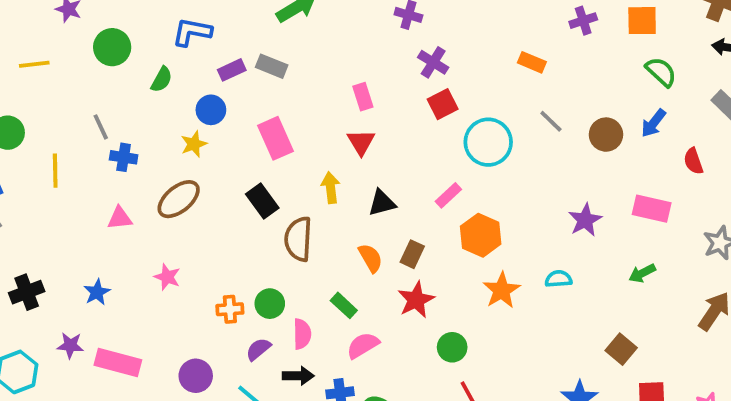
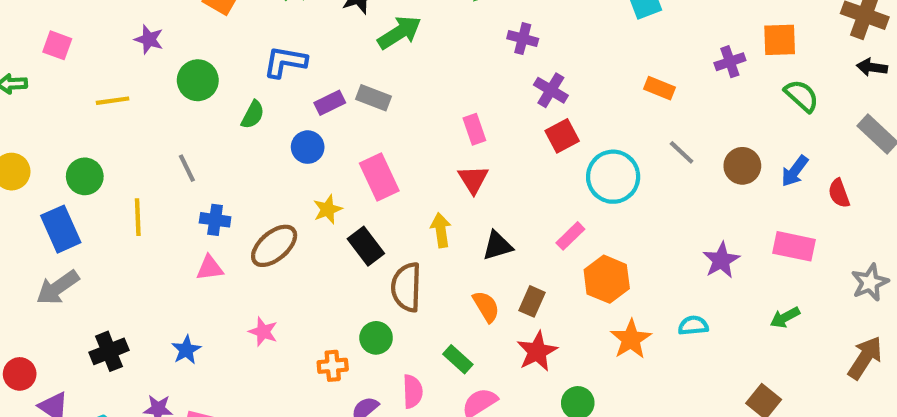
purple cross: (583, 21) -> (730, 62), moved
blue arrow: (653, 123) -> (795, 171), moved
yellow star: (194, 144) -> (328, 209), moved
blue cross: (124, 157) -> (215, 220), moved
green circle: (270, 304) -> (376, 338), moved

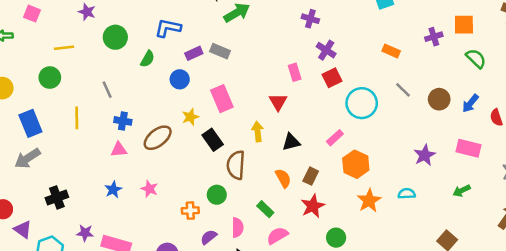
pink rectangle: (474, 129) -> (295, 72), moved
green circle: (85, 176) -> (50, 78), moved
blue star: (186, 350) -> (113, 190), moved

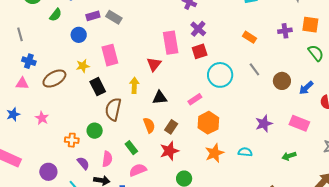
pink rectangle: (295, 72) -> (171, 43), size x1.6
purple semicircle: (209, 237) -> (83, 163), turned 80

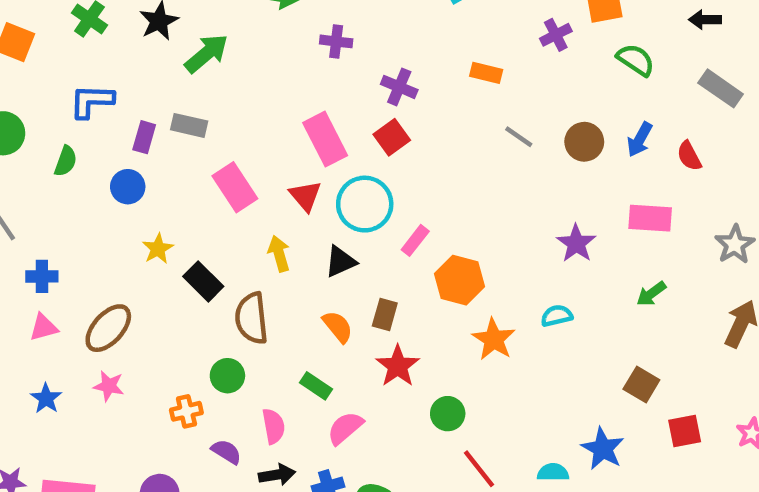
purple rectangle: (93, 16) -> (144, 137), turned -40
purple cross: (198, 29) -> (399, 87), moved
pink rectangle: (110, 55) -> (235, 187), moved
cyan circle: (220, 75) -> (365, 204), moved
brown ellipse: (54, 79) -> (108, 328), moved

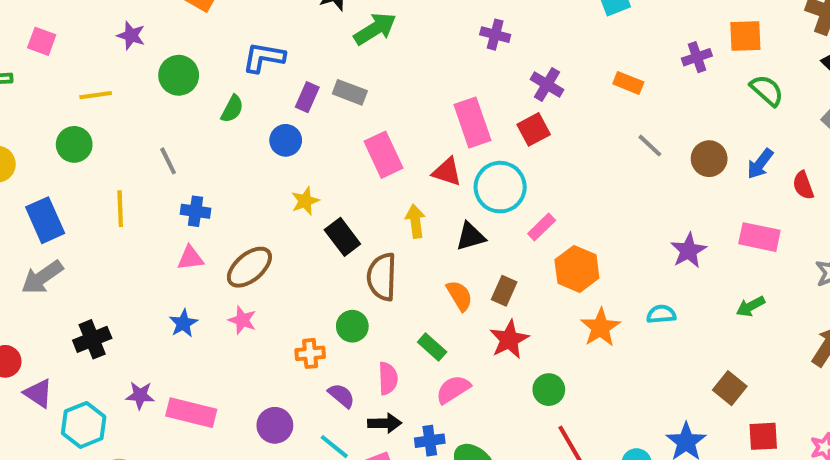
red triangle: (305, 196) -> (447, 172), turned -40

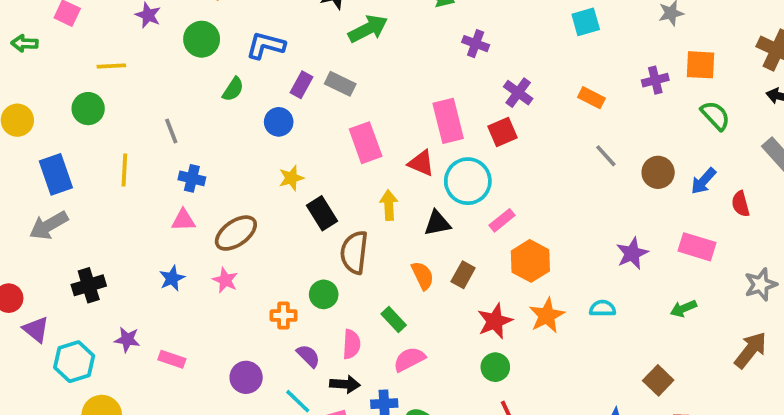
green circle: (179, 75) -> (202, 39), moved
red star: (509, 339) -> (495, 321), moved
pink rectangle: (191, 413) -> (172, 359), size x0.6

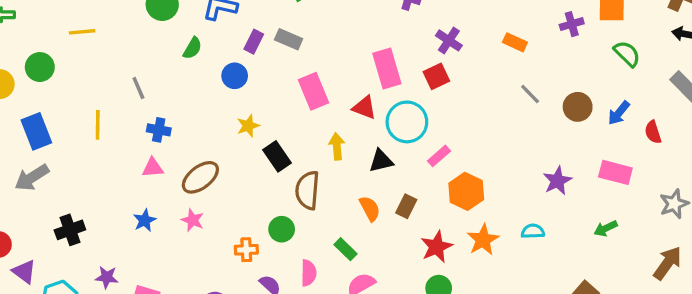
green circle: (88, 109) -> (40, 67), moved

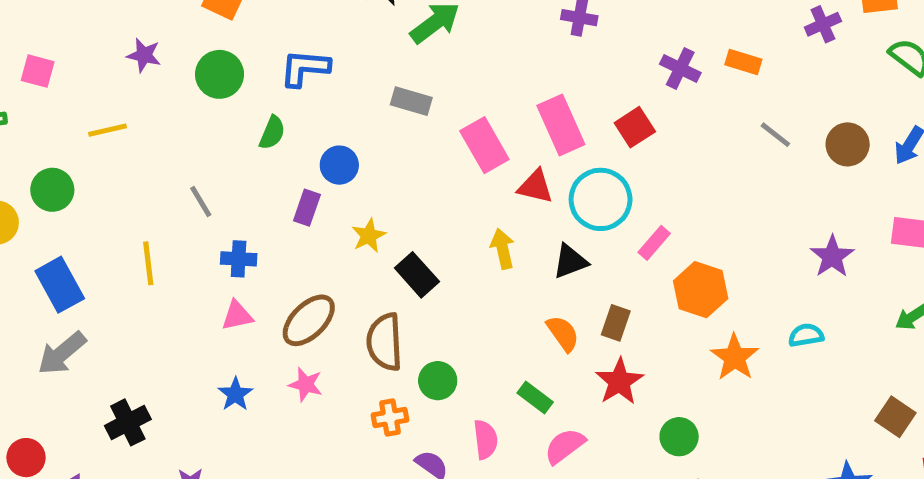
purple cross: (449, 40) -> (680, 68), moved
purple rectangle: (254, 42) -> (307, 208), moved
pink rectangle: (314, 91) -> (484, 145), moved
brown semicircle: (307, 190) -> (385, 342), moved
red star: (437, 247) -> (619, 381), moved

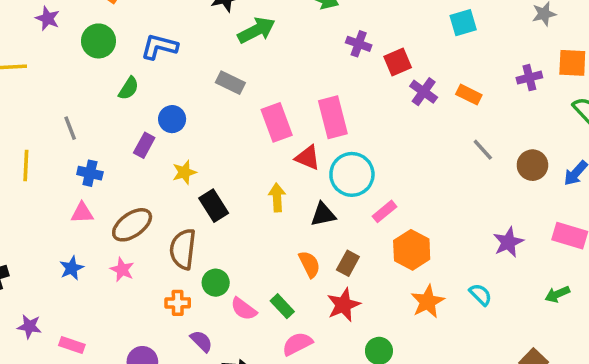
red square: (635, 127) -> (398, 62), moved
cyan semicircle: (806, 335) -> (480, 295), turned 45
pink semicircle: (485, 439) -> (244, 309), moved, turned 124

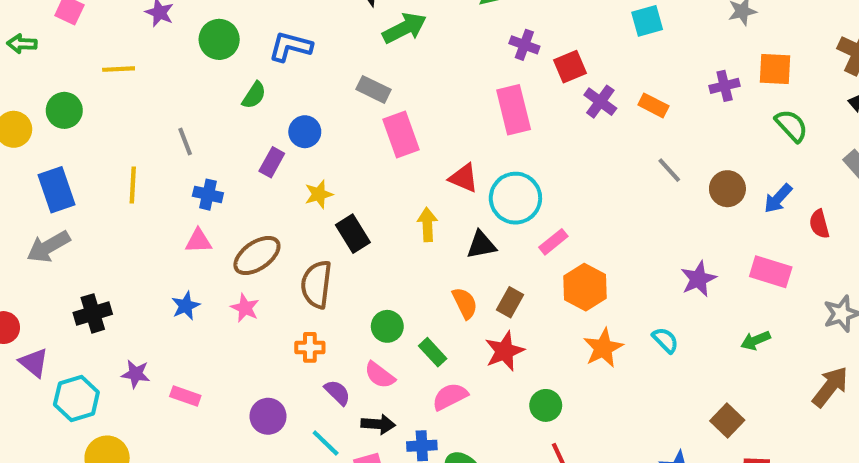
pink rectangle: (333, 117) -> (514, 110), moved
pink rectangle: (277, 122) -> (401, 134), moved
green circle: (216, 283) -> (387, 326), moved
pink semicircle: (244, 309) -> (380, 375), moved

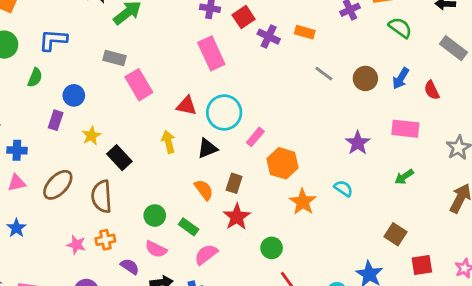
pink star: (245, 308) -> (76, 245), moved

